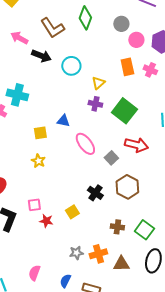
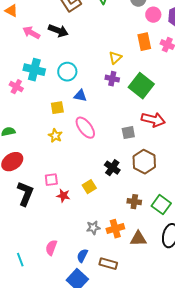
pink arrow: (19, 38) -> (31, 33), moved
cyan circle: (71, 66) -> (67, 72), moved
pink ellipse: (85, 144) -> (85, 128), moved
gray square: (111, 158) -> (128, 133), turned 32

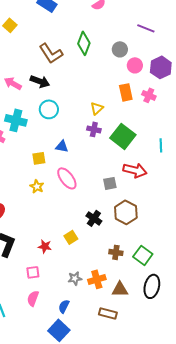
cyan circle: (67, 72) -> (49, 109), moved
pink square: (51, 180) -> (33, 272), moved
brown rectangle: (108, 264) -> (108, 313), moved

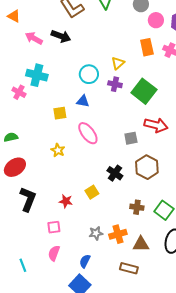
cyan circle: (49, 109) -> (89, 74), moved
yellow star: (37, 186) -> (58, 150), moved

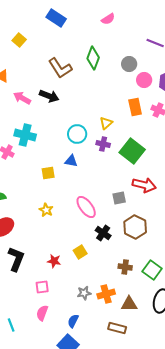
pink ellipse: (88, 133) -> (86, 207), moved

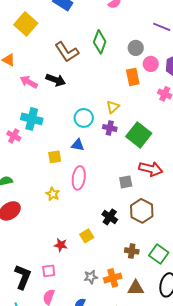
yellow square: (19, 40) -> (26, 24), size x1.6
orange rectangle: (135, 107) -> (133, 77), moved
pink ellipse: (86, 207) -> (79, 178), moved, turned 45
black L-shape: (16, 259) -> (23, 277), moved

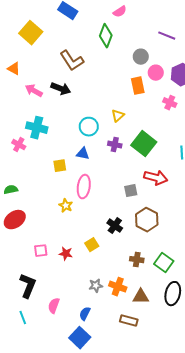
green diamond: (100, 42) -> (106, 36), moved
purple cross: (110, 128) -> (115, 145), moved
yellow star: (53, 194) -> (66, 206), moved
pink square: (49, 271) -> (41, 251), moved
orange cross: (113, 278) -> (118, 287), turned 36

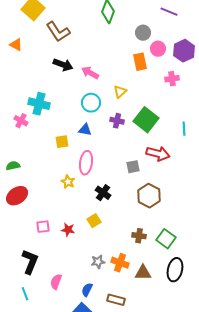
brown L-shape: (72, 61) -> (58, 32), moved
pink arrow: (34, 91) -> (90, 73), moved
pink cross: (170, 103) -> (172, 79), turned -32
black cross: (115, 226) -> (103, 193), moved
brown rectangle: (129, 321) -> (116, 300), moved

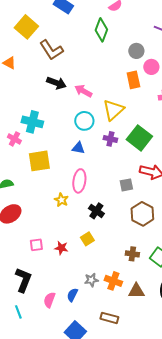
yellow triangle: (120, 92) -> (113, 110), size x1.6
yellow square: (62, 142) -> (39, 161), moved, size x1.6
blue semicircle: (87, 290) -> (72, 295), moved

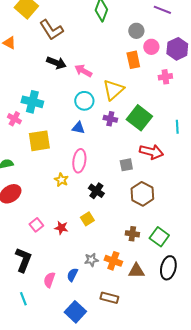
pink square: (36, 245) -> (36, 225), turned -32
cyan line: (18, 312) -> (23, 299), moved

